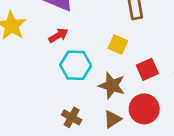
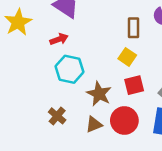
yellow square: (118, 44) -> (127, 57), moved

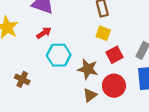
brown cross: (57, 116) -> (22, 79), moved

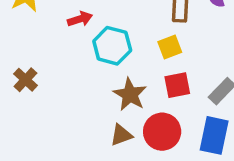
yellow square: (103, 33) -> (170, 47), turned 32
cyan hexagon: (59, 55) -> (112, 46), moved

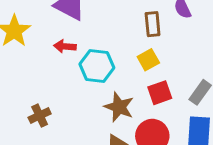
red arrow: (80, 19) -> (65, 46), turned -150
brown cross: (25, 80) -> (40, 116), moved, turned 30

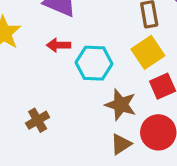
yellow square: (148, 60) -> (148, 52), size x1.4

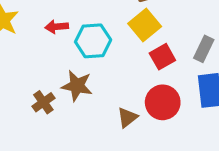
brown star: (121, 105) -> (77, 86), moved

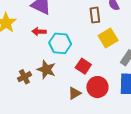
yellow square: (145, 25) -> (108, 38), moved
red square: (162, 57) -> (83, 66), moved, turned -35

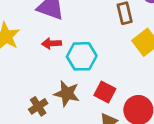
red square: (83, 66) -> (105, 92), moved

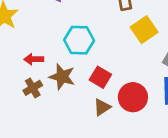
red arrow: (52, 43) -> (34, 59), moved

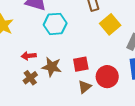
cyan hexagon: (79, 40) -> (55, 24), moved
red square: (100, 77) -> (81, 64), turned -35

